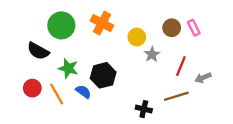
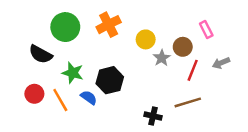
orange cross: (102, 23) -> (109, 25), turned 35
brown circle: (172, 28) -> (183, 47), moved
gray arrow: (203, 78) -> (221, 63), moved

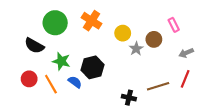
orange cross: (109, 25) -> (92, 21), turned -30
red line: (193, 70) -> (185, 79), moved

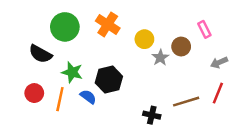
orange line: (51, 84) -> (60, 99), turned 42

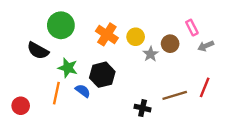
orange cross: (108, 24) -> (107, 34), moved
gray arrow: (219, 62) -> (206, 46), moved
red circle: (34, 93) -> (21, 106), moved

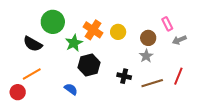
gray star: (151, 54) -> (146, 56), moved
green star: (68, 68) -> (74, 43), moved, turned 30
blue semicircle: (83, 91) -> (71, 89), moved
orange line: (56, 93) -> (32, 74), moved, turned 48
black cross: (143, 108) -> (124, 76), moved

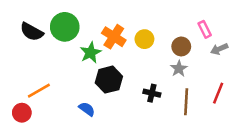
black semicircle: (33, 44) -> (32, 32), moved
brown line: (152, 83) -> (186, 102), turned -70

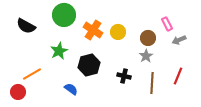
green circle: (65, 27) -> (64, 15), moved
green star: (90, 53) -> (59, 51), moved

